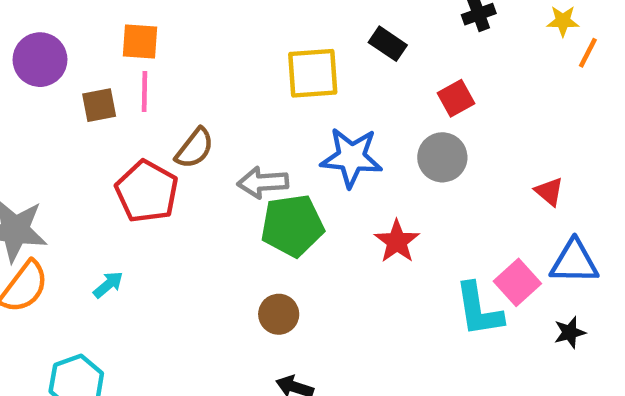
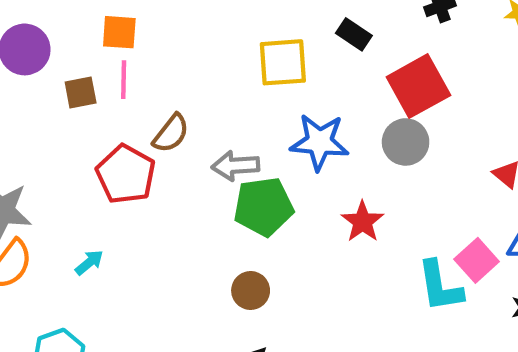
red square: (456, 98) -> (418, 86), size x1.8

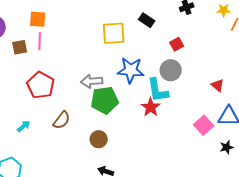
red square: (418, 86) -> (177, 44), size x0.5
brown semicircle: (171, 133) -> (62, 120), moved
cyan L-shape: (440, 286) -> (158, 90), moved

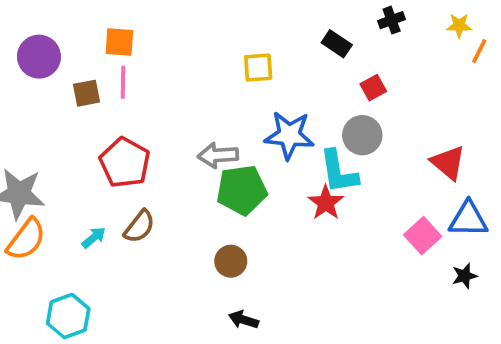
black rectangle: (147, 20) -> (337, 44), moved
yellow square: (114, 33) -> (258, 68), size x0.7
red triangle: (218, 85) -> (448, 163), size x1.5
brown semicircle: (62, 120) -> (139, 227), moved

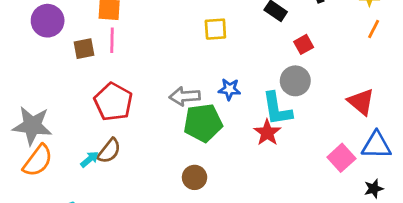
orange line: (479, 51) -> (374, 29), moved
blue star: (289, 135) -> (229, 89), moved, size x0.6
brown semicircle: (139, 227) -> (109, 151), moved

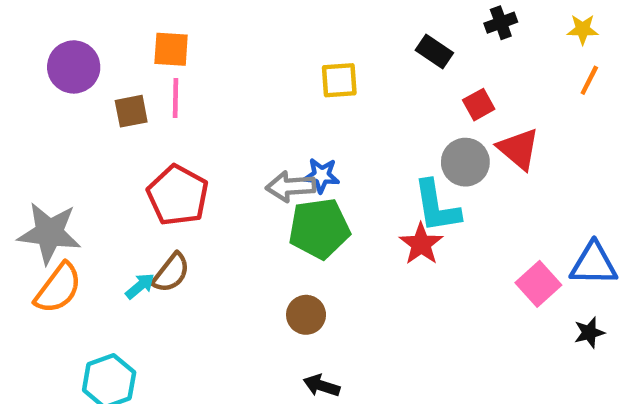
blue star: (229, 89) -> (322, 175), moved
red triangle: (361, 102) -> (518, 149), moved

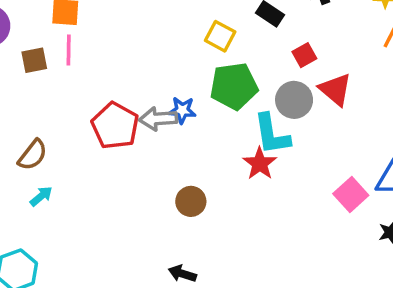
yellow square: (339, 80) -> (220, 36), moved, turned 32
red pentagon: (178, 195) -> (115, 126), moved
green pentagon: (319, 229) -> (234, 86), moved
brown semicircle: (171, 273) -> (33, 155), moved
brown circle: (306, 315) -> (191, 201), moved

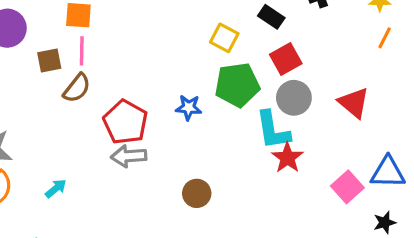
red square: (304, 55) -> (286, 59), moved, size x1.4
red triangle: (335, 90) -> (354, 103), moved
gray arrow: (158, 119) -> (129, 156), moved
brown semicircle: (33, 155) -> (77, 88), moved
red star: (260, 164) -> (287, 158), moved

